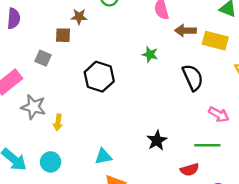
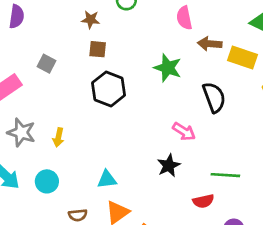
brown square: (63, 35) -> (98, 49), moved
green star: (150, 54) -> (168, 68), size x1.5
gray star: (33, 107) -> (21, 132), moved
pink arrow: (219, 114) -> (184, 132), moved

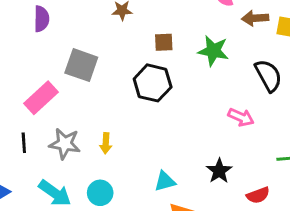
brown square: (98, 49) -> (164, 42), moved
gray square: (47, 64) -> (81, 65), size x1.6
black star: (169, 166) -> (219, 171), moved
red semicircle: (203, 201) -> (258, 195), moved

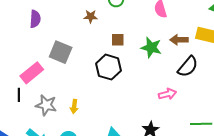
brown arrow: (255, 18) -> (179, 40), moved
black semicircle: (268, 76) -> (188, 67), turned 65
pink arrow: (241, 117) -> (167, 94), turned -42
black line: (24, 143) -> (19, 95), moved

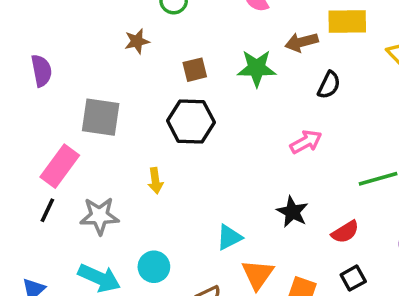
black semicircle: (188, 67) -> (329, 85), size x0.7
black line: (19, 95) -> (47, 210), turned 40
yellow arrow: (74, 106) -> (155, 181), moved

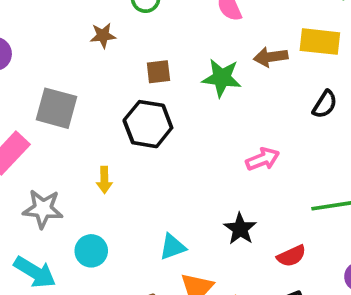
black semicircle: (329, 85) -> (325, 104), moved
cyan circle: (154, 267) -> (91, 251), moved

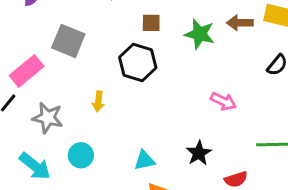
pink arrow: (263, 159) -> (223, 101), turned 40

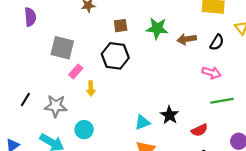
brown arrow: (240, 23) -> (187, 39), moved
pink rectangle: (27, 71) -> (76, 71), moved, size x0.6
pink arrow: (223, 101) -> (211, 73), moved
cyan triangle: (144, 160) -> (142, 122), moved

